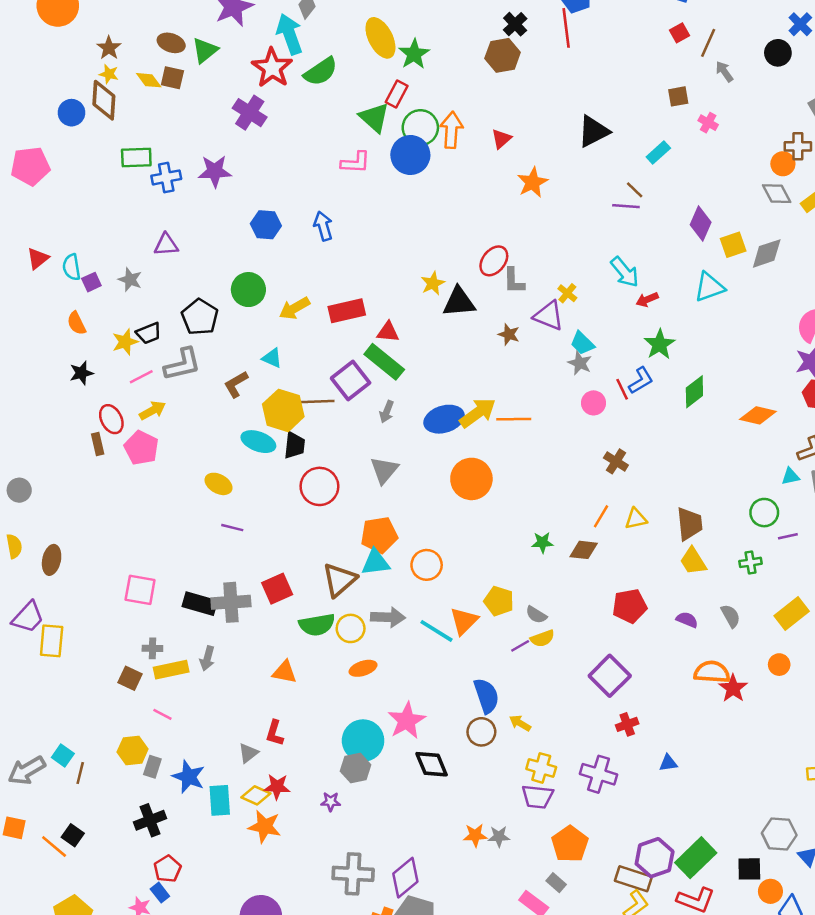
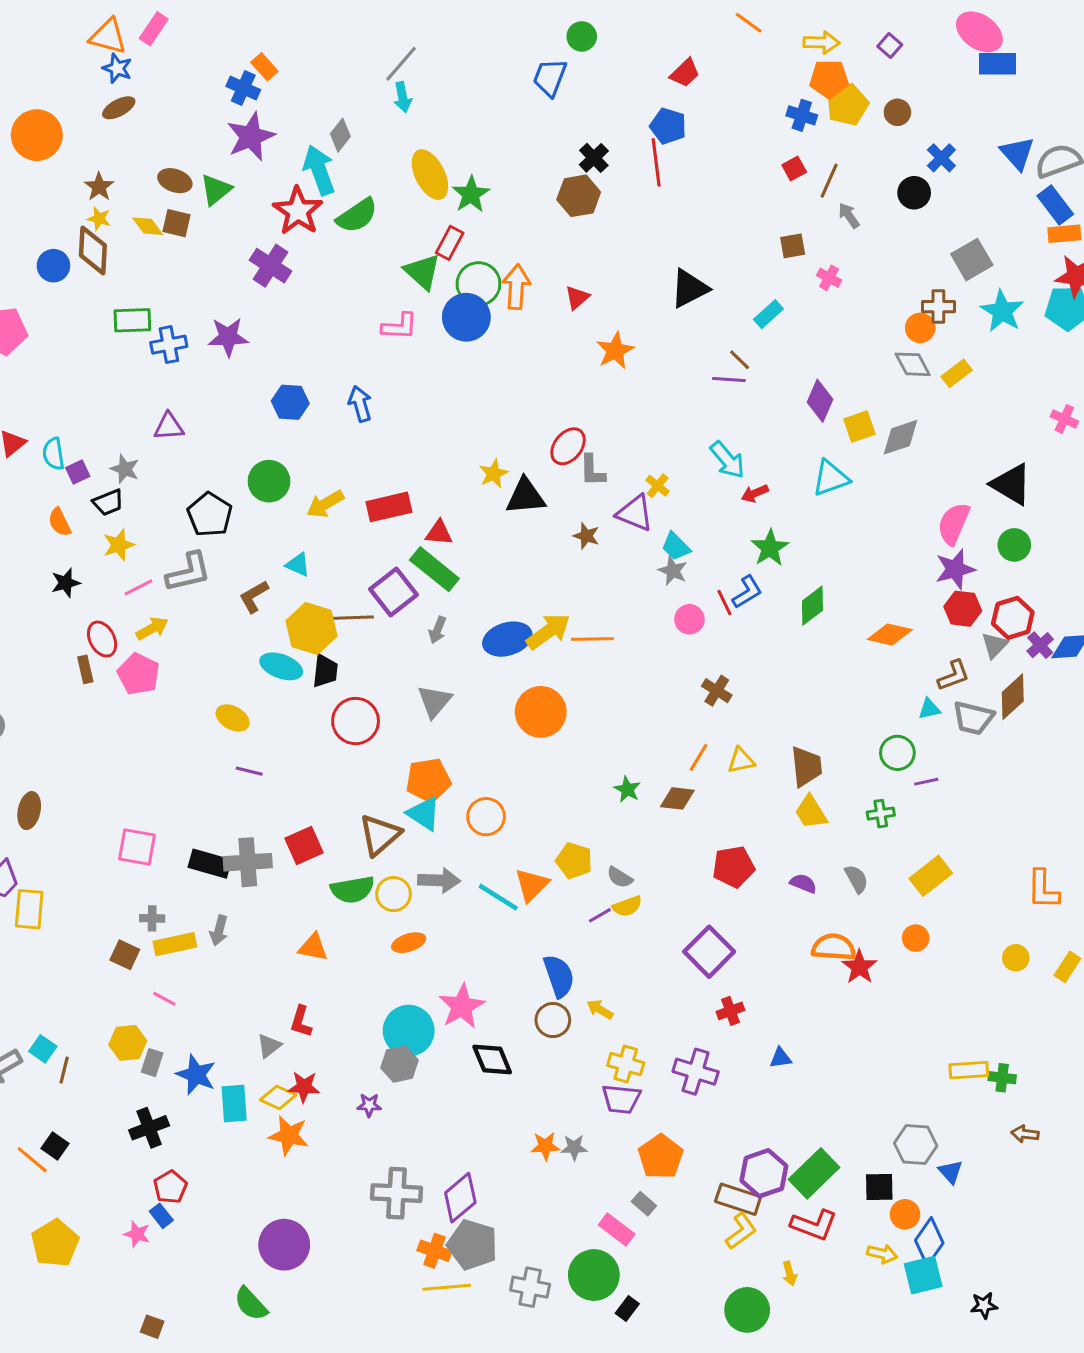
black trapezoid: (149, 333) -> (108, 502), moved
green star: (542, 542) -> (627, 789), turned 30
cyan triangle: (375, 562) -> (424, 814), turned 40

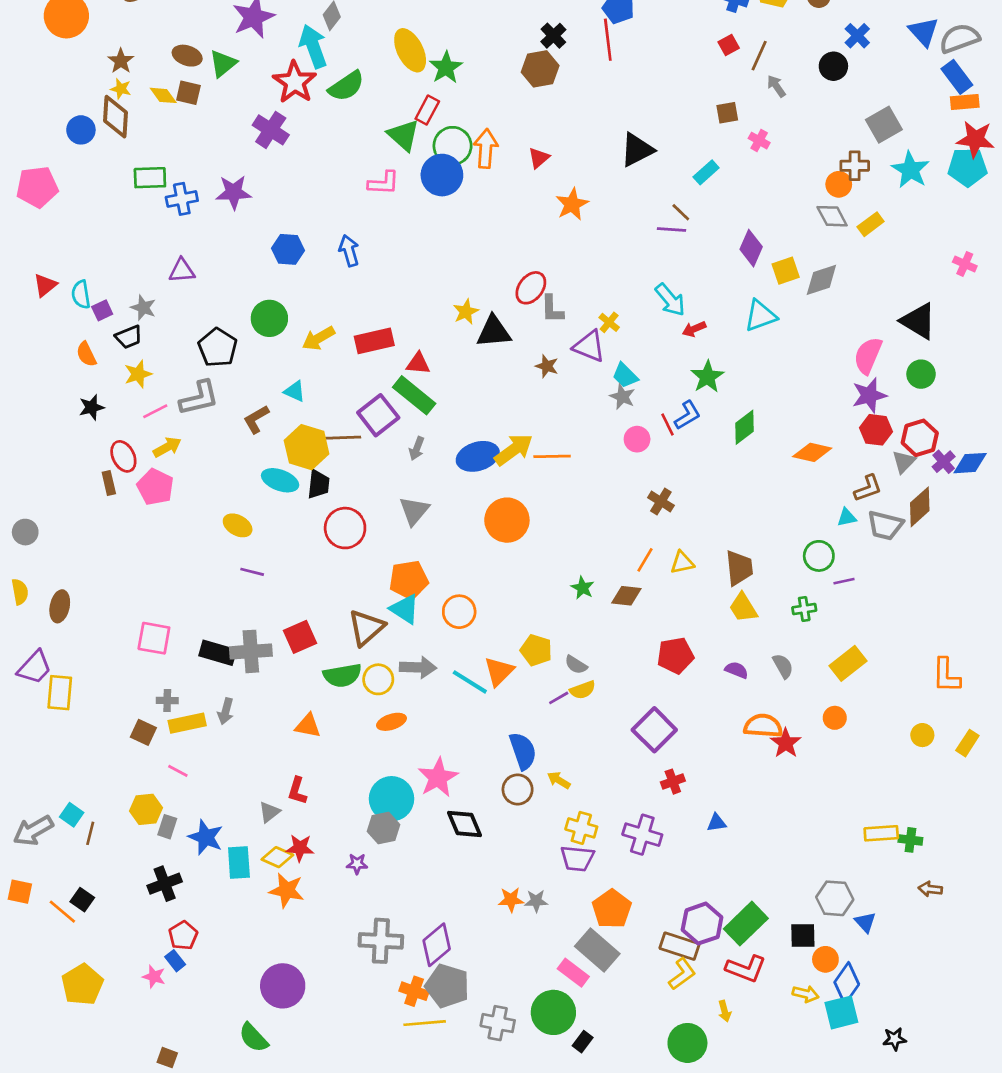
gray rectangle: (644, 1204) -> (597, 950), size x2.0

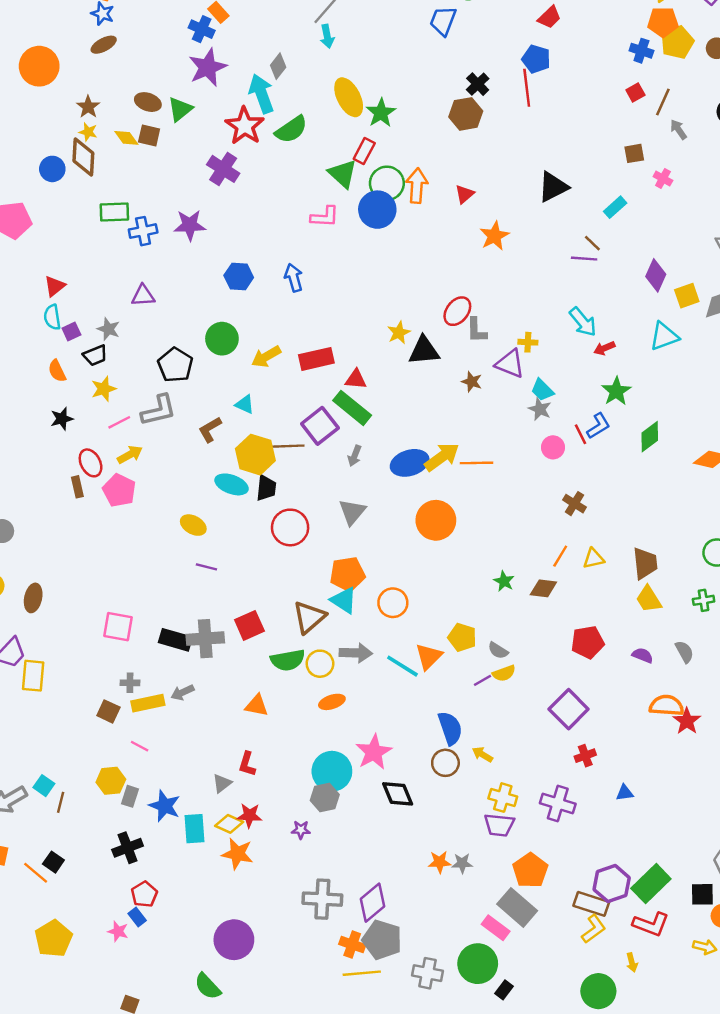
red triangle: (45, 285) -> (55, 286), moved
yellow cross: (609, 322) -> (528, 342), turned -36
gray arrow: (226, 711) -> (183, 692), turned 50

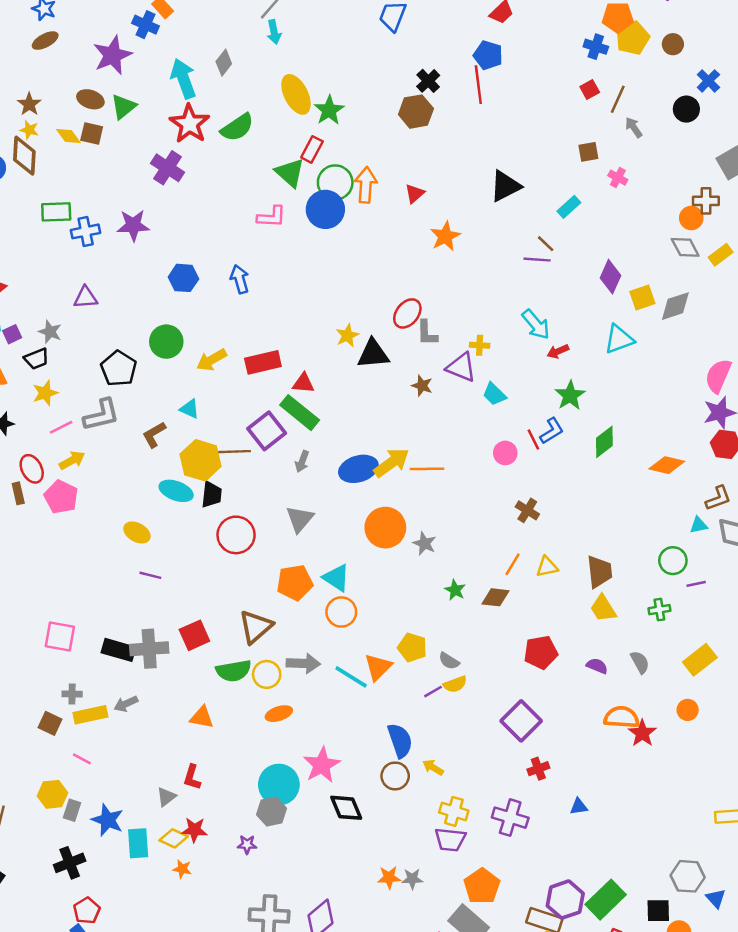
purple star: (208, 67) -> (112, 55), moved
cyan arrow: (261, 94) -> (183, 78), moved
gray star: (540, 409) -> (424, 543), moved
cyan triangle: (344, 600) -> (336, 578), moved
orange star: (238, 854) -> (182, 869), size x0.6

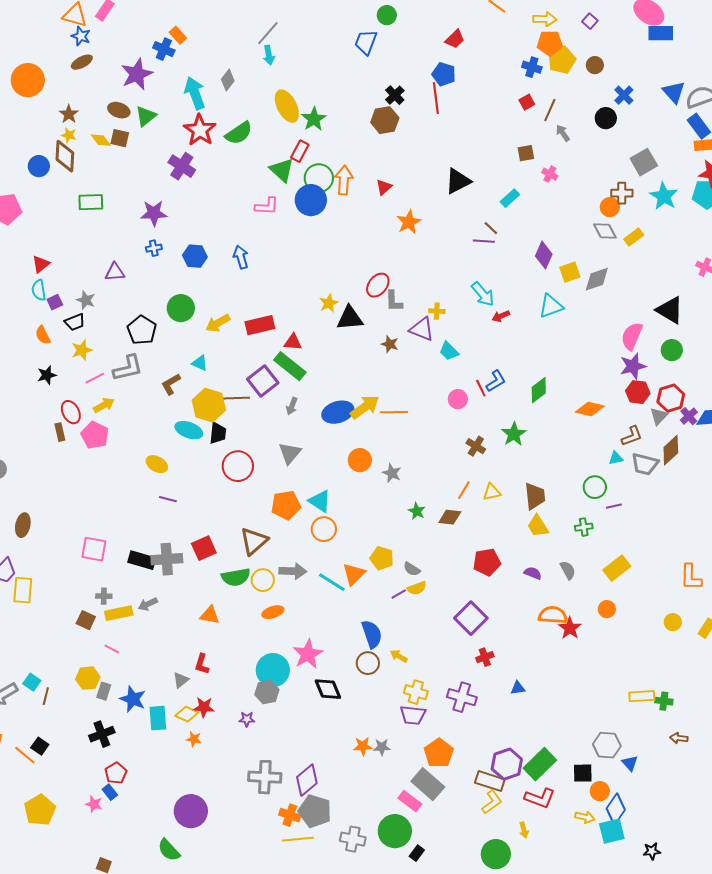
blue cross: (86, 231) -> (154, 248), moved, size x0.7
green star: (570, 395) -> (514, 434), moved
orange circle: (385, 528) -> (360, 460), size x0.7

